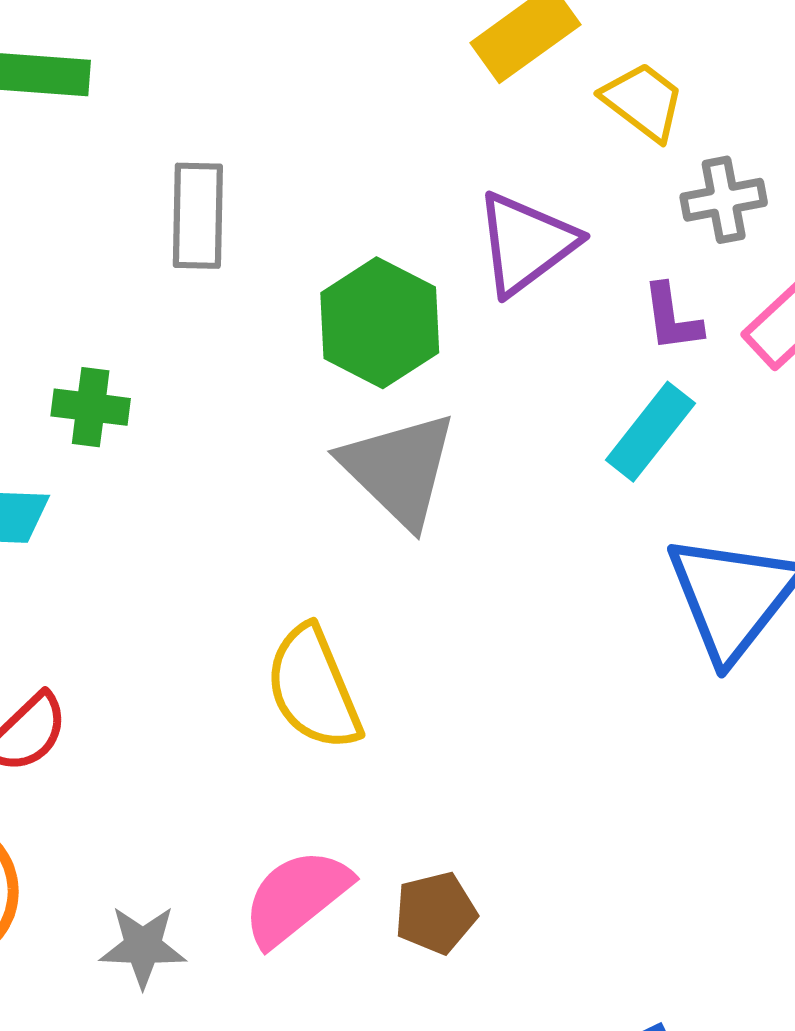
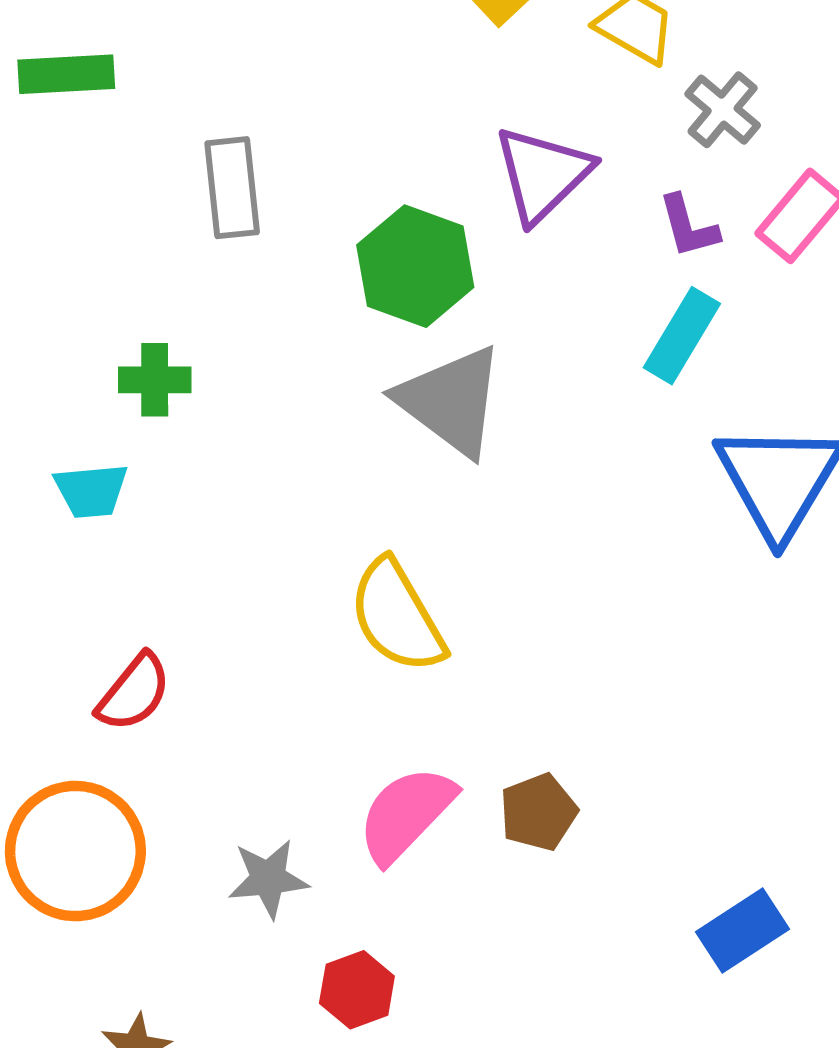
gray cross: (724, 200) -> (723, 110), turned -32

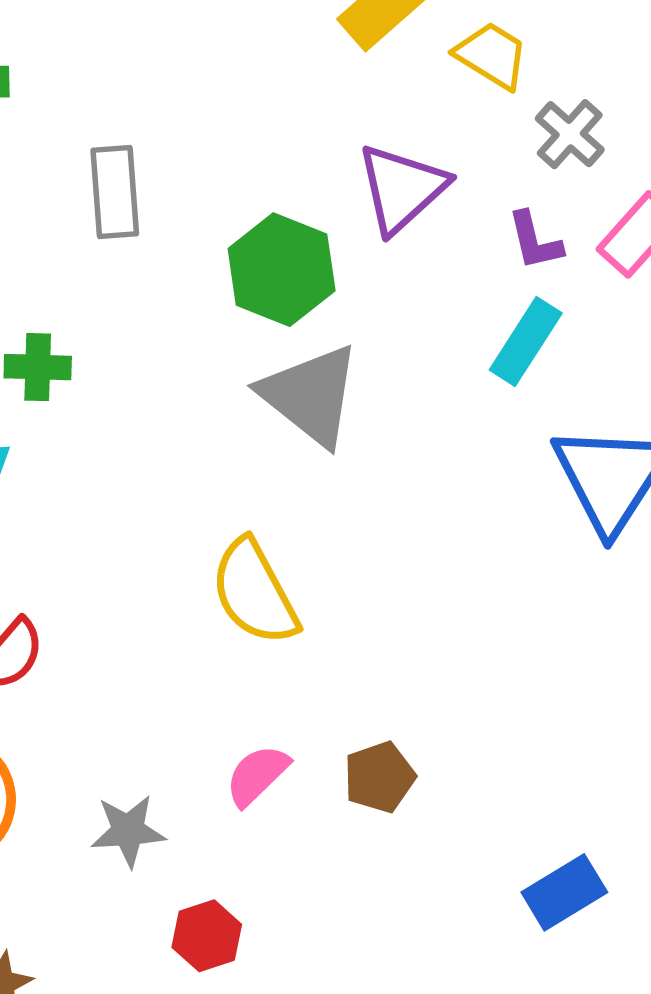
pink semicircle: (406, 814) -> (257, 775), size x0.7

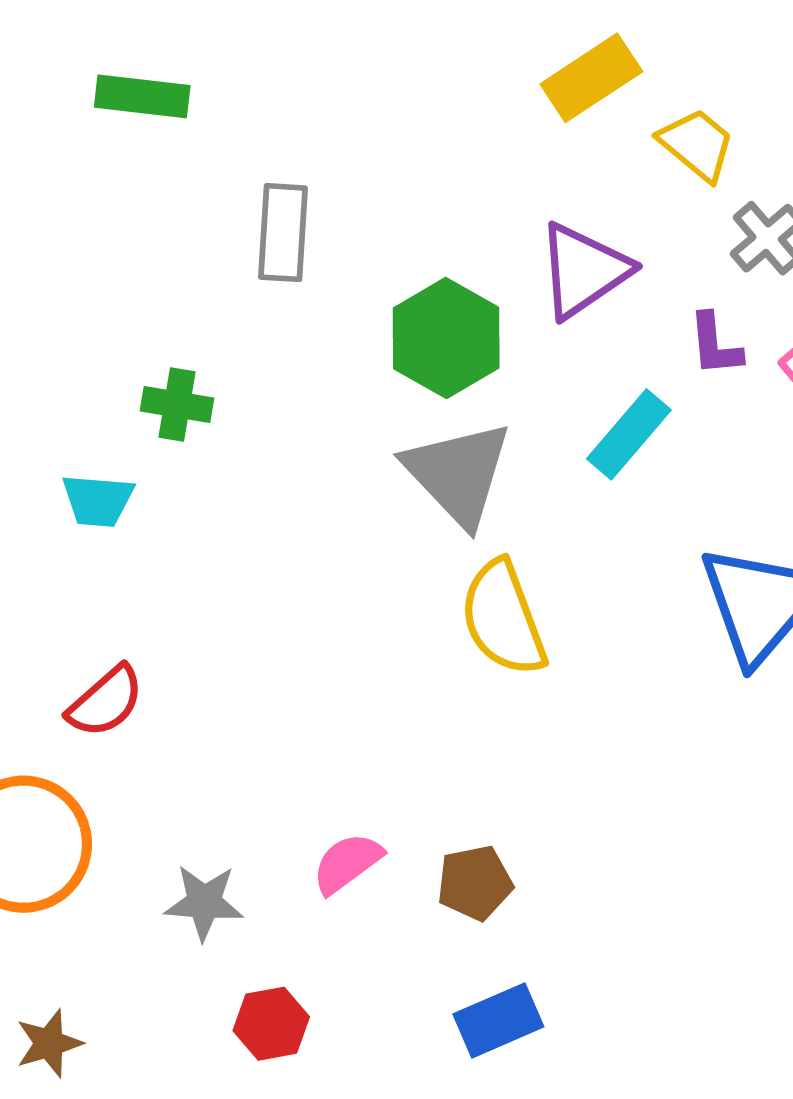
cyan rectangle: (526, 341) -> (629, 434), moved
yellow semicircle: (254, 592) -> (503, 618), moved
blue rectangle: (564, 892) -> (498, 1020), moved

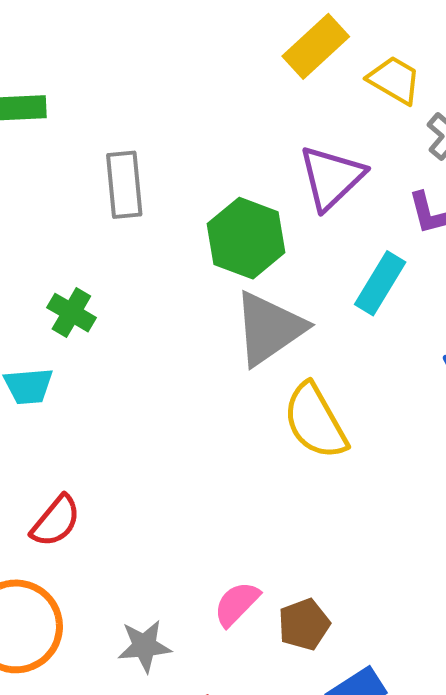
green cross: (177, 404) -> (71, 313), turned 30
gray triangle: (458, 473) -> (269, 328), turned 48
brown pentagon: (475, 883) -> (304, 624), moved

